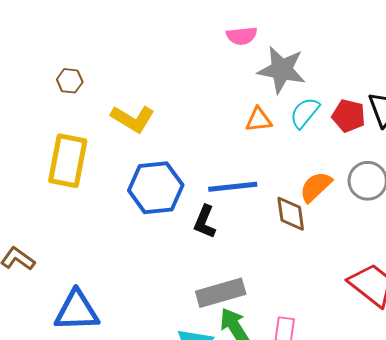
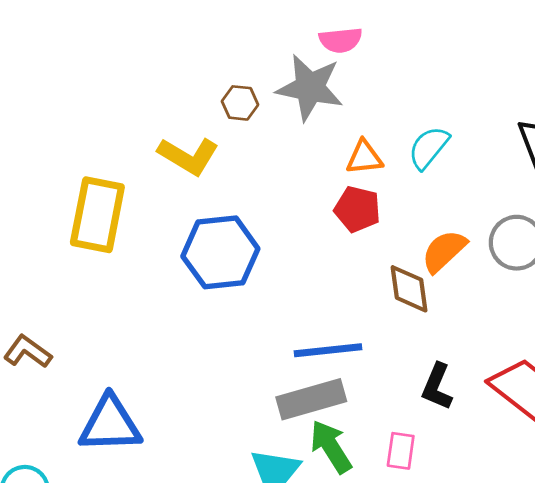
gray star: (282, 70) -> (310, 88), moved
brown hexagon: (70, 81) -> (240, 103), moved
red pentagon: (349, 116) -> (357, 209), moved
blue line: (233, 187) -> (328, 350), moved
black L-shape: (205, 222) -> (437, 387), moved

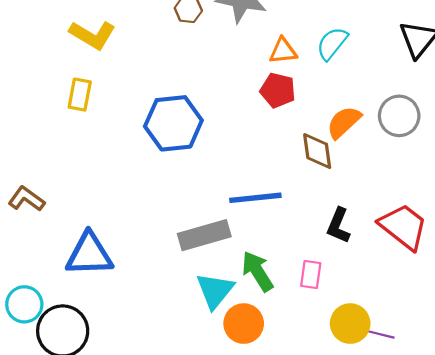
yellow L-shape: (188, 156) -> (92, 35), moved
yellow rectangle: (97, 215) -> (80, 95), size x0.6
gray rectangle: (311, 399) -> (204, 235), moved

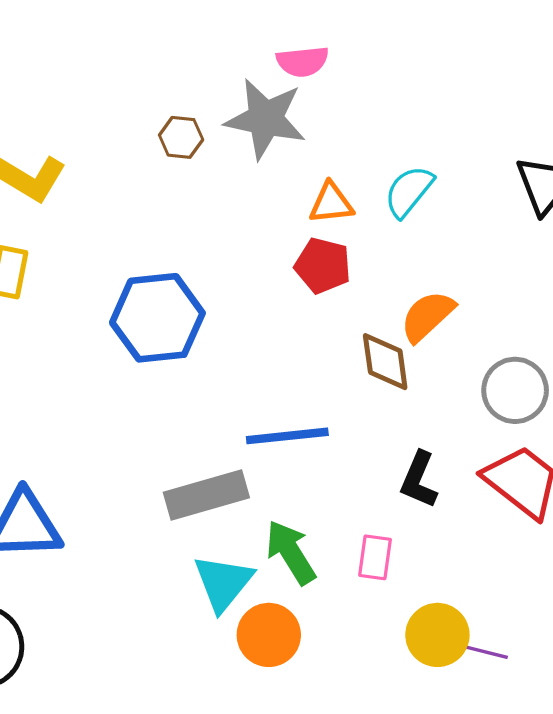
gray circle: (399, 116) -> (515, 390), moved

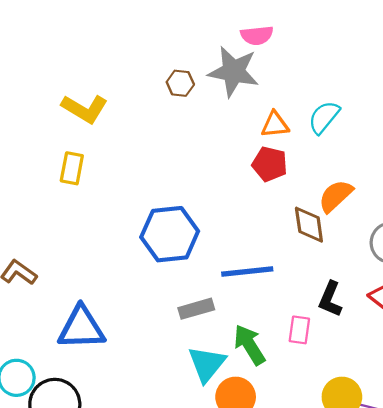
blue hexagon: (157, 318) -> (170, 234), moved
gray rectangle: (206, 495) -> (196, 309), size x0.7
pink rectangle: (375, 557) -> (299, 330), moved

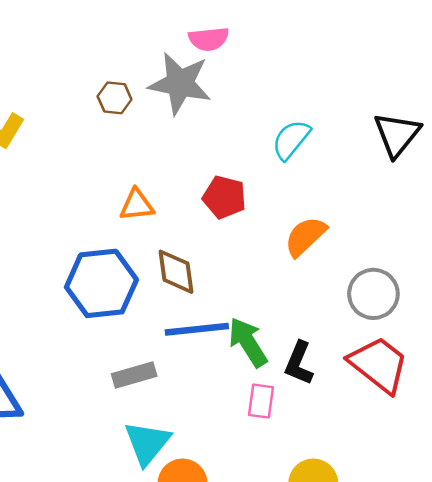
orange triangle: (275, 125) -> (137, 205), moved
brown diamond: (309, 225) -> (176, 272), moved
green arrow: (249, 345) -> (248, 342), moved

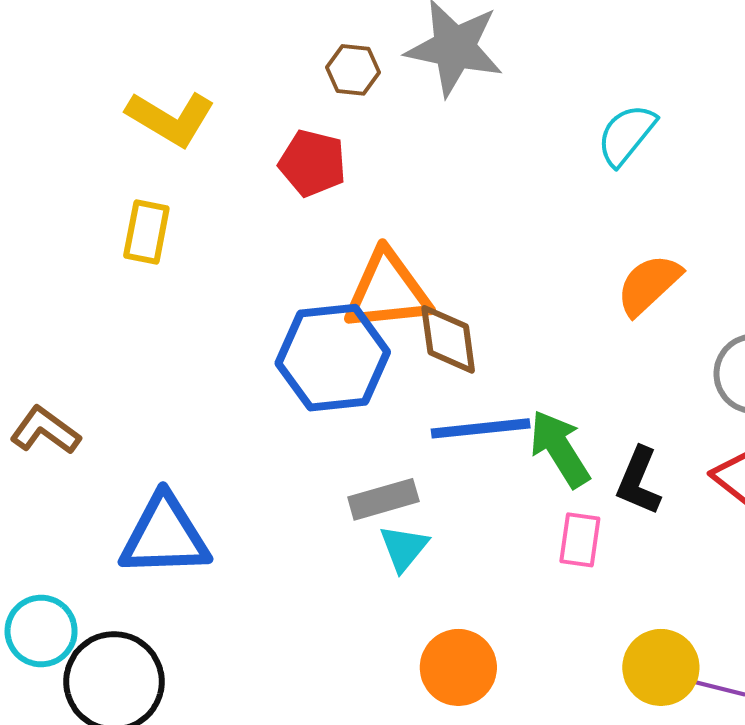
red pentagon: (224, 197) -> (313, 163), moved
orange triangle: (137, 205) -> (387, 291), moved, size x1.6
cyan triangle: (147, 443) -> (404, 548), moved, size x0.7

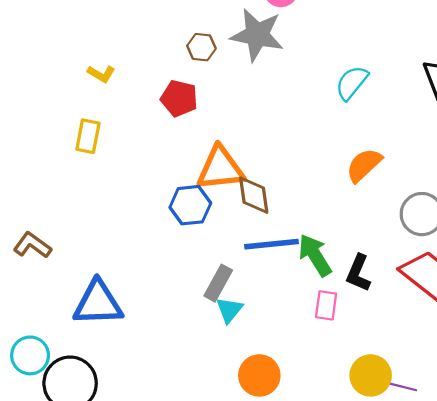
yellow L-shape: (171, 119) -> (101, 74), size x0.6
blue hexagon: (333, 358) -> (190, 205), size x0.7
gray rectangle: (383, 499) -> (218, 283), turned -45

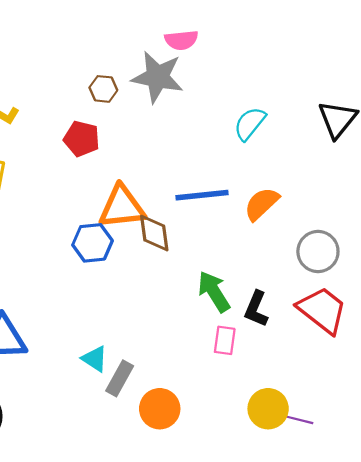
blue line: (272, 244) -> (202, 195), moved
gray rectangle: (218, 283) -> (120, 378), moved
cyan triangle: (229, 310) -> (95, 359), moved, turned -36

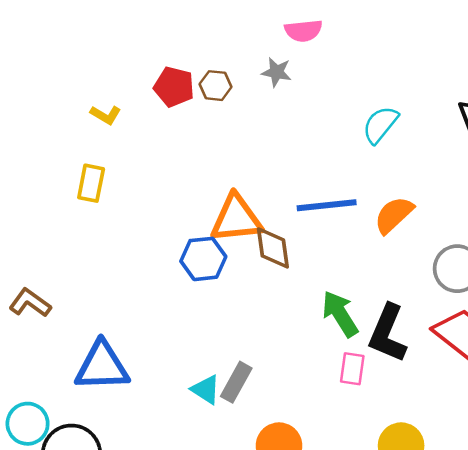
gray star: (158, 77) -> (277, 72), size x0.5
red pentagon: (82, 139) -> (174, 87), moved
black L-shape: (256, 309) -> (388, 333), size x1.4
gray rectangle: (120, 378) -> (236, 382), moved

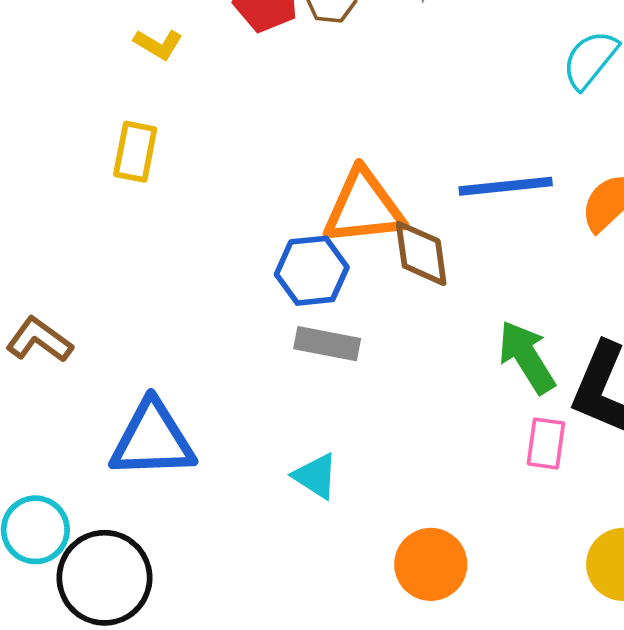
gray rectangle: (236, 382) -> (327, 344), moved, turned 72

